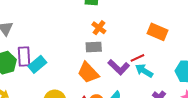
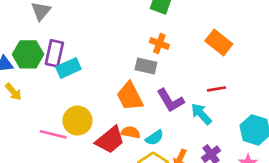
orange cross: (99, 28) -> (159, 43), turned -32
orange rectangle: (158, 32) -> (219, 42), moved
red line: (137, 58) -> (216, 89), moved

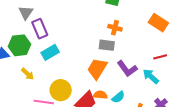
purple rectangle: (54, 53) -> (40, 29), moved, turned -30
yellow arrow: (13, 92) -> (28, 74), moved
orange trapezoid: (130, 96) -> (97, 69), turned 65

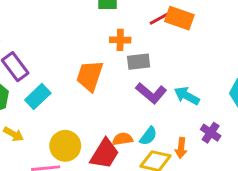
gray rectangle: (107, 45) -> (139, 62), moved
red line: (160, 57) -> (159, 19), moved
orange trapezoid: (97, 69) -> (90, 76), moved

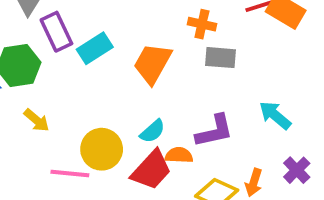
purple L-shape: (151, 93) -> (215, 131), moved, turned -64
cyan rectangle: (38, 96) -> (95, 48), moved
cyan semicircle: (148, 136) -> (152, 131), moved

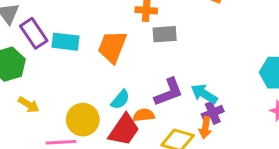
cyan rectangle: (95, 48) -> (66, 42), turned 48
cyan arrow: (275, 115) -> (204, 94), moved
purple cross: (297, 170) -> (213, 113), moved, turned 30

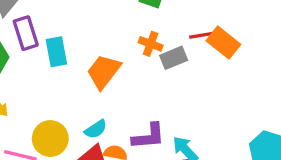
gray rectangle: (165, 34) -> (174, 58), moved, turned -35
cyan rectangle: (66, 42) -> (56, 52), turned 56

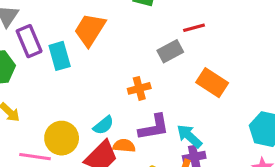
orange rectangle: (223, 43) -> (212, 83), moved
orange cross: (151, 44) -> (139, 88), moved, turned -30
orange trapezoid: (104, 71) -> (90, 30), moved

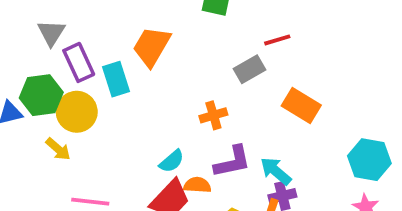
yellow circle: (62, 138) -> (77, 112), moved

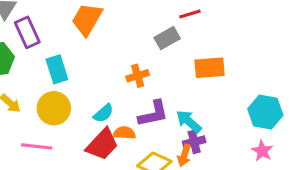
cyan rectangle: (116, 79) -> (57, 69), moved
orange rectangle: (301, 106) -> (210, 68), turned -36
yellow circle: (77, 112) -> (54, 108), moved

